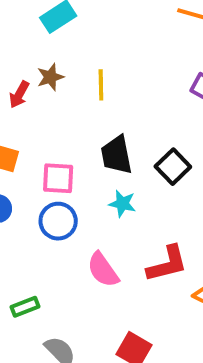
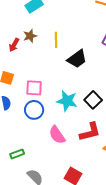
black trapezoid: (117, 155) -> (77, 59), moved, turned -115
black square: (173, 167) -> (93, 100), moved
cyan star: (122, 204) -> (67, 101), size x1.5

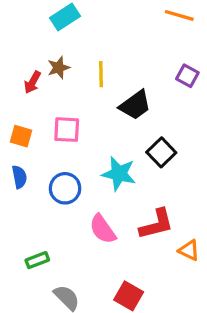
pink square: (34, 88) -> (67, 130), moved
black square: (93, 100) -> (161, 152), moved

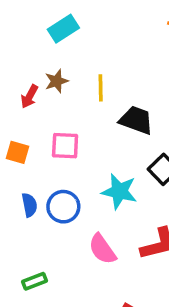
black trapezoid: (135, 105) -> (136, 120), turned -124
blue semicircle: (19, 177) -> (29, 205), moved

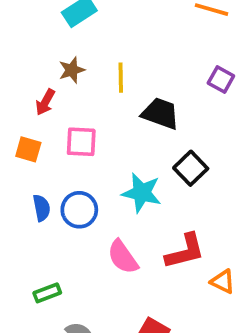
red arrow: (29, 96) -> (45, 102), moved

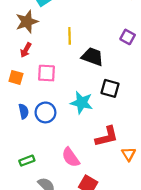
brown star: (72, 70) -> (27, 22), moved, size x1.5
black square: (191, 168) -> (110, 88), turned -30
pink semicircle: (123, 257) -> (71, 157), moved
orange triangle: (223, 282) -> (129, 154), turned 32

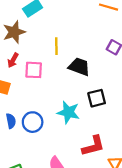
pink square: (47, 73) -> (34, 70), moved
black square: (110, 88) -> (97, 98), turned -30

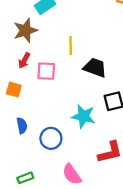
blue circle: (33, 122) -> (51, 138), moved

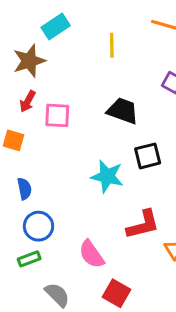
yellow line: (71, 46) -> (112, 45), moved
blue circle: (51, 138) -> (38, 226), moved

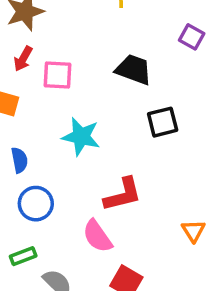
cyan star: (107, 176) -> (81, 137), moved
red L-shape: (143, 225) -> (123, 195), moved
green rectangle: (29, 259) -> (23, 256), moved

